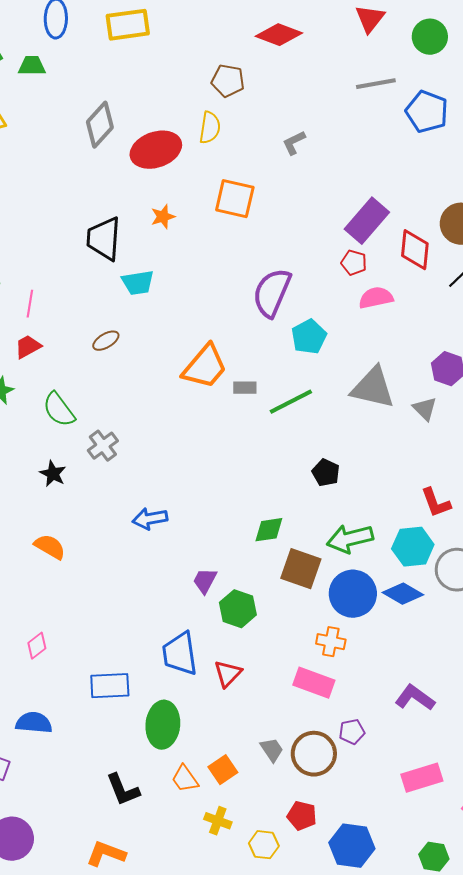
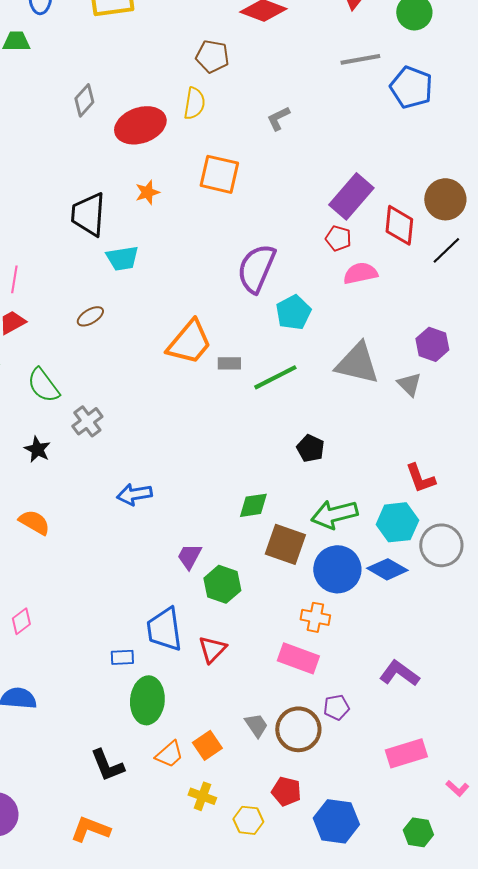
gray diamond: (100, 125) -> (84, 100), size x0.7
blue rectangle: (110, 686) -> (122, 657), moved, size x0.6
orange trapezoid: (185, 779) -> (169, 754), turned -96

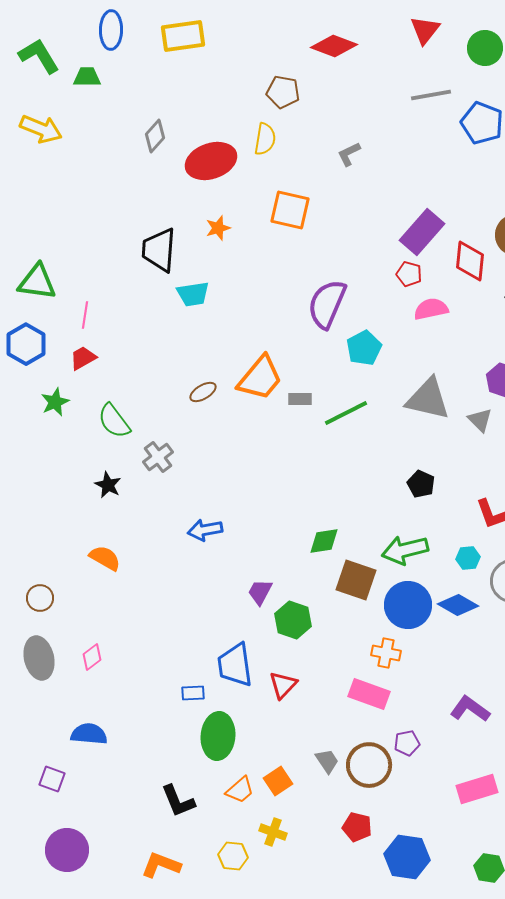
brown ellipse: (90, 316) -> (203, 392), moved
black pentagon: (310, 448) -> (421, 484), moved
cyan hexagon: (397, 522) -> (468, 558), size x0.6
yellow hexagon: (248, 820) -> (233, 856), moved

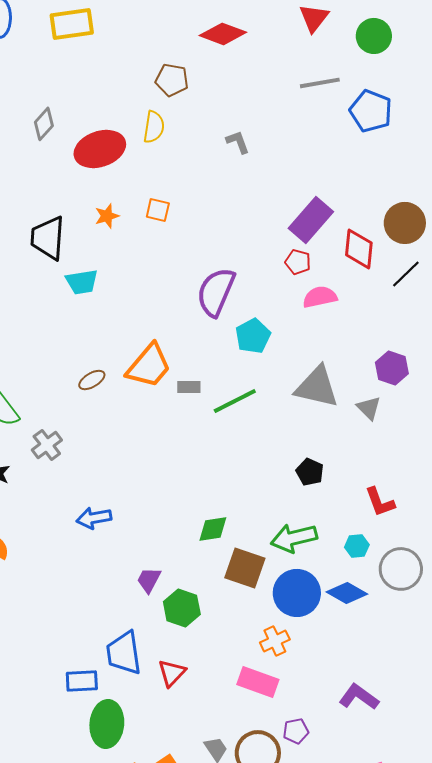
gray L-shape: (349, 154) -> (238, 142), turned 96
orange square: (290, 210) -> (158, 210), moved, size x0.6
orange cross: (386, 653) -> (275, 641), turned -36
blue rectangle: (193, 693) -> (82, 681), size x1.4

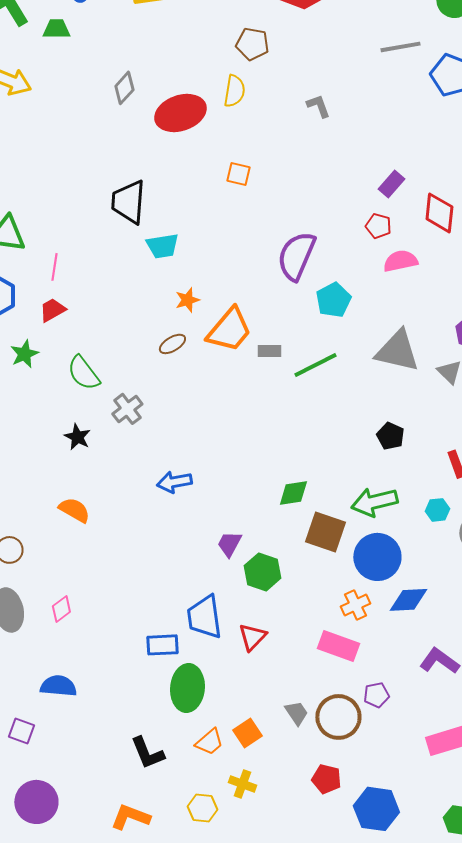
orange star: (107, 216) -> (187, 300), moved
purple rectangle: (311, 220) -> (391, 184), size x0.6
blue diamond: (347, 593) -> (408, 600), moved, turned -33

